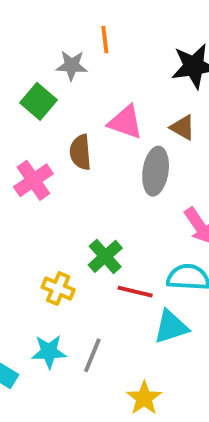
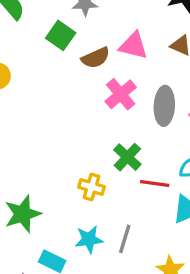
brown semicircle: (80, 152) -> (96, 58), moved, turned -104
gray ellipse: (156, 171) -> (164, 106), moved
pink cross: (33, 180) -> (121, 94), moved

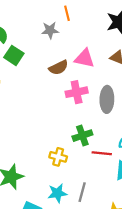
green square: (61, 35) -> (14, 55), moved
pink cross: (121, 94) -> (77, 92), turned 30
green cross: (127, 157) -> (82, 136), turned 30

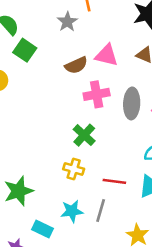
gray star: (50, 30) -> (67, 22), turned -30
green cross: (82, 136) -> (84, 135), moved, turned -30
red line: (102, 153) -> (114, 181), moved

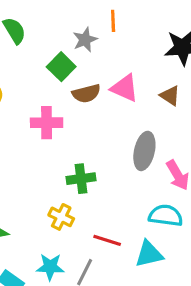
green square: (25, 50) -> (61, 67), moved
pink cross: (97, 94) -> (47, 123), moved
green cross: (84, 135) -> (81, 179), turned 30

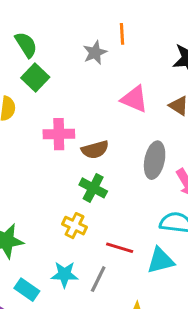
green square: (61, 67) -> (35, 77), moved
brown semicircle: (86, 94) -> (95, 150), moved
green cross: (81, 179) -> (93, 188), turned 36

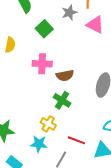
green square: (35, 77) -> (44, 29), moved
pink triangle: (134, 99) -> (95, 25), moved
cyan star: (64, 274) -> (39, 144), moved

